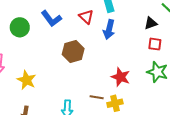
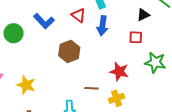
red square: (155, 44) -> (136, 37), moved
brown line: (97, 97) -> (92, 88), moved

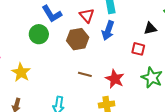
green circle: (14, 33) -> (39, 34), moved
brown hexagon: (69, 51) -> (78, 39), moved
brown line: (92, 88) -> (85, 74), moved

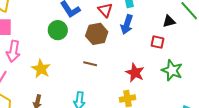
brown line: (85, 74) -> (90, 64), moved

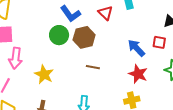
blue arrow: (127, 24) -> (136, 48), moved, turned 120
brown hexagon: (97, 34) -> (84, 37), moved

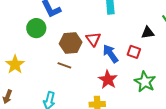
red triangle: (105, 13) -> (93, 39), moved
brown hexagon: (84, 37) -> (71, 43), moved

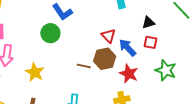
black triangle: (148, 33) -> (148, 22), moved
brown hexagon: (71, 43) -> (105, 59), moved

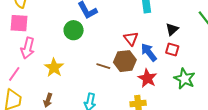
black triangle: (148, 22) -> (172, 29), turned -32

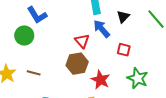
black triangle: (172, 29) -> (123, 17), moved
blue arrow: (149, 52) -> (102, 29), moved
brown line: (103, 66) -> (34, 73), moved

